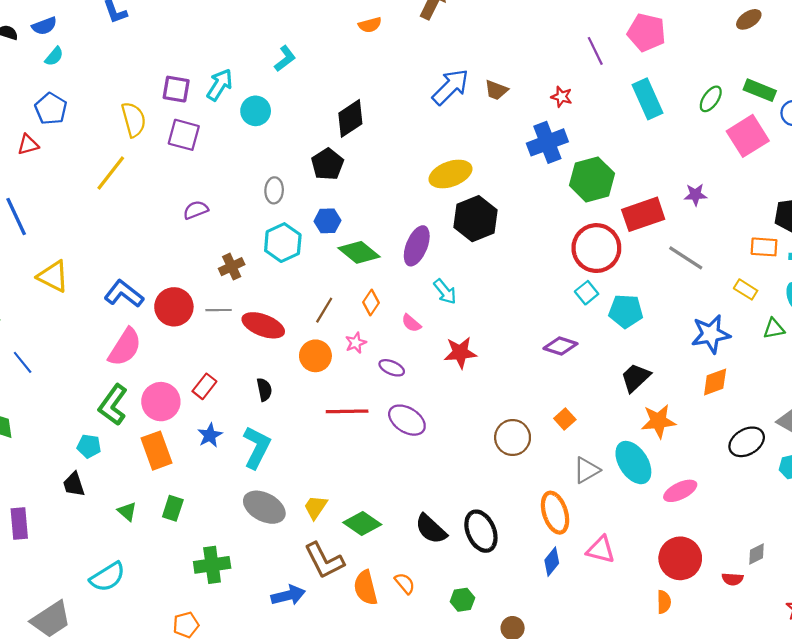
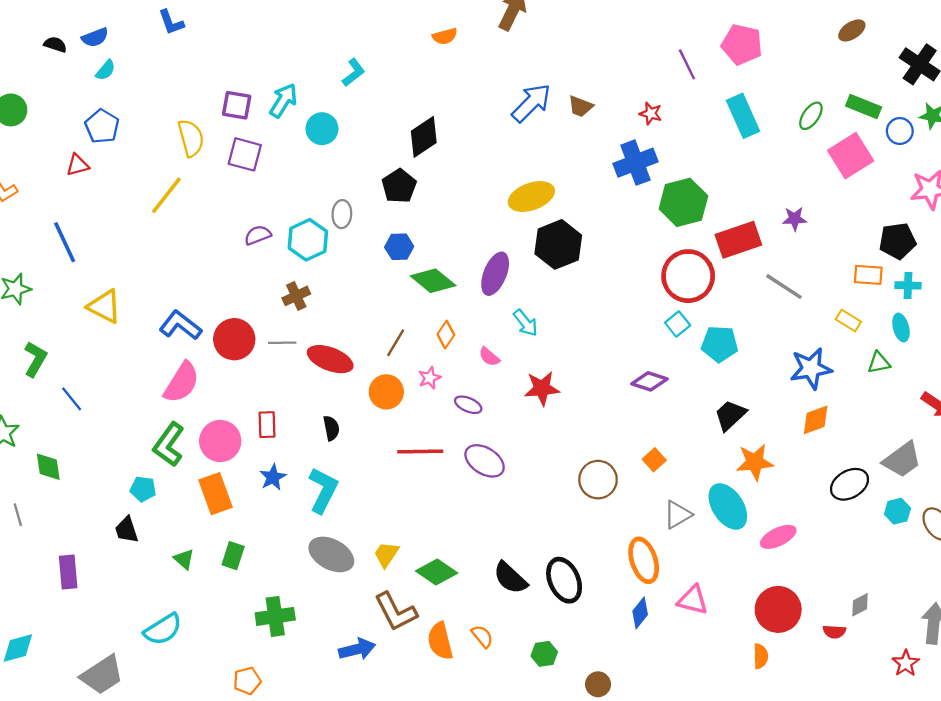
cyan hexagon: (283, 243) -> (308, 240), moved
red rectangle: (204, 386) -> (267, 425), turned -40

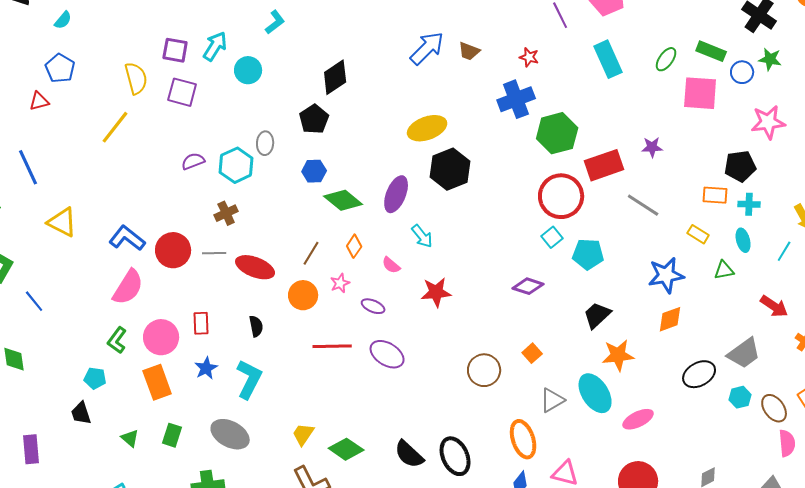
pink square: (851, 156) -> (700, 93), turned 36
green L-shape: (169, 444) -> (117, 340), size x0.7
gray ellipse: (331, 554) -> (230, 434), moved

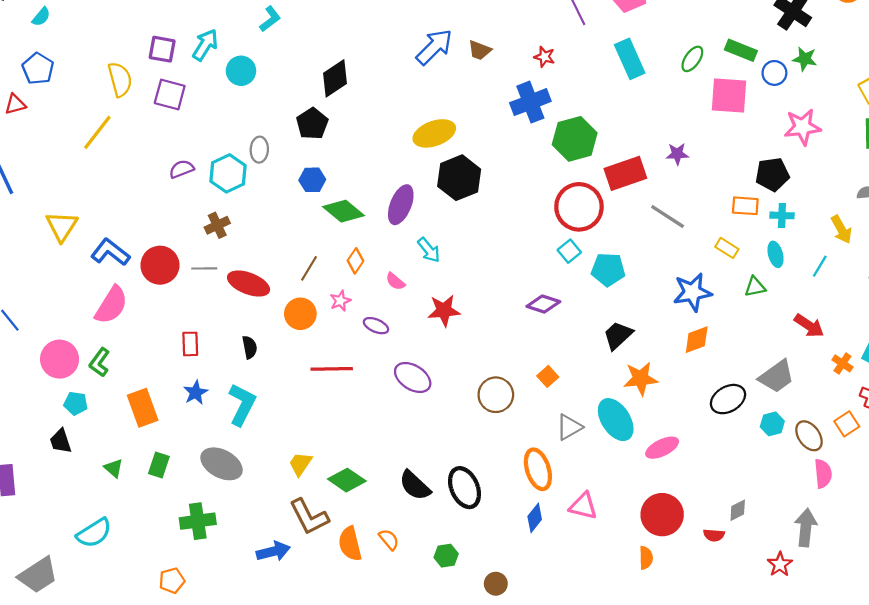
yellow triangle: (62, 222) -> (62, 226), moved, turned 36
pink circle: (161, 337) -> (60, 359), moved
purple ellipse: (387, 354) -> (413, 377), moved

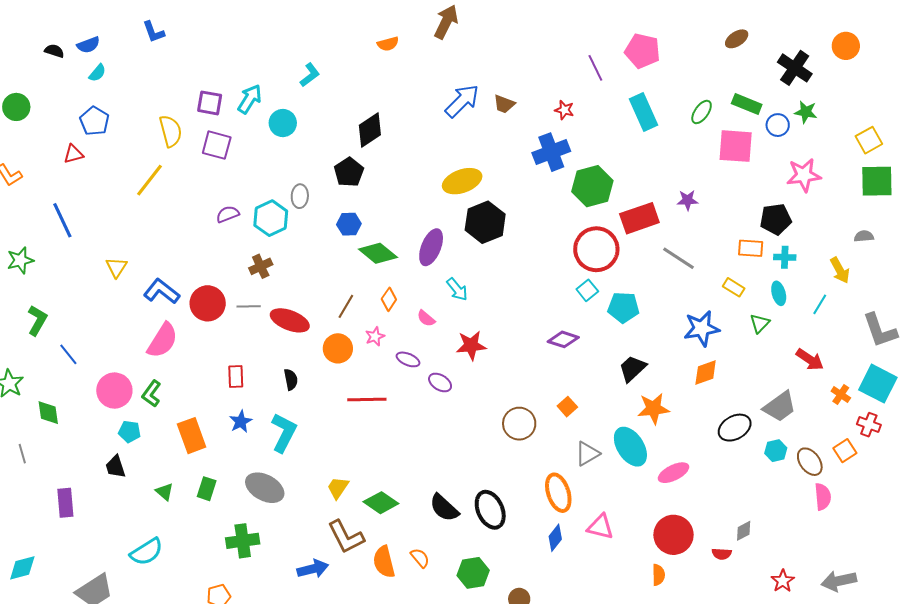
yellow triangle: (62, 226) -> (116, 267), size x0.7
green triangle: (755, 287) -> (760, 323), turned -35
purple ellipse: (413, 377) -> (440, 383), moved, size x0.7
gray arrow: (806, 528) -> (839, 581), moved, turned -108
green hexagon: (446, 556) -> (473, 573), size x1.4

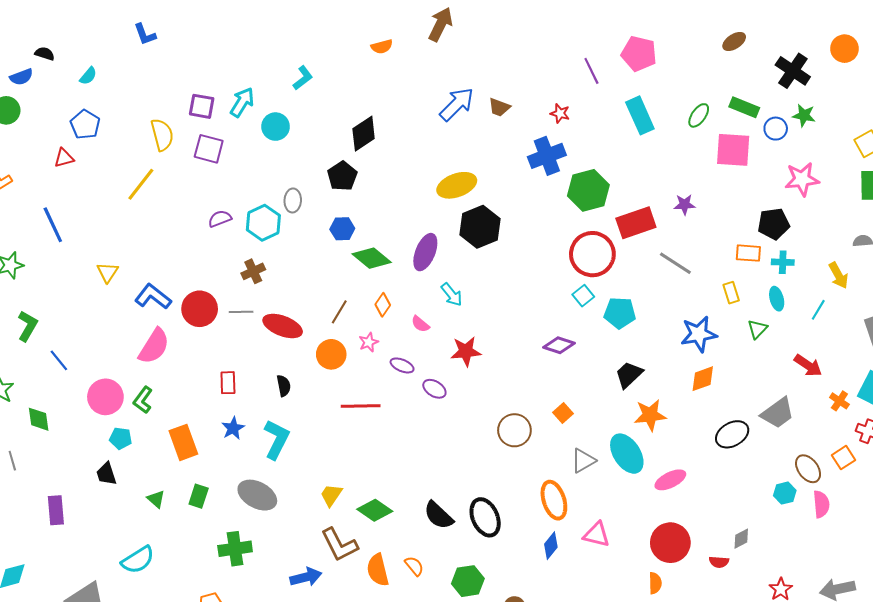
blue semicircle: (88, 45) -> (21, 77), moved
yellow rectangle: (734, 287) -> (731, 293), turned 40
cyan hexagon: (776, 451) -> (785, 493), moved

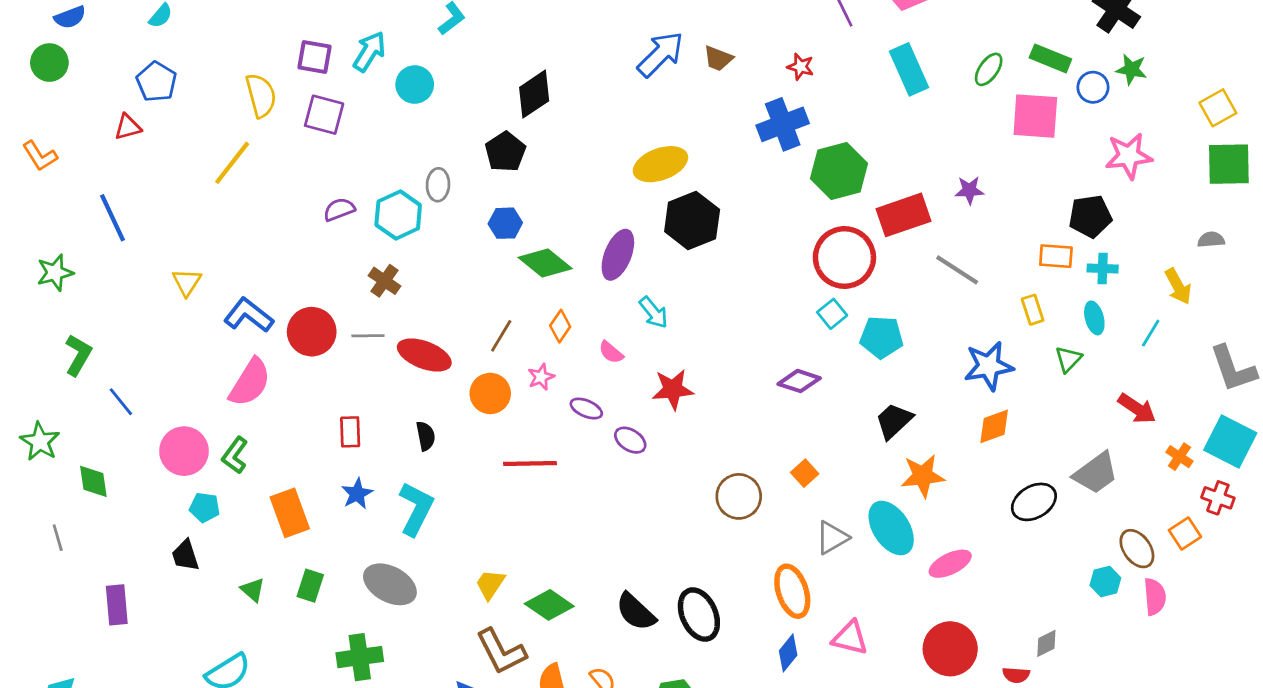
brown cross: (253, 271) -> (384, 281), turned -30

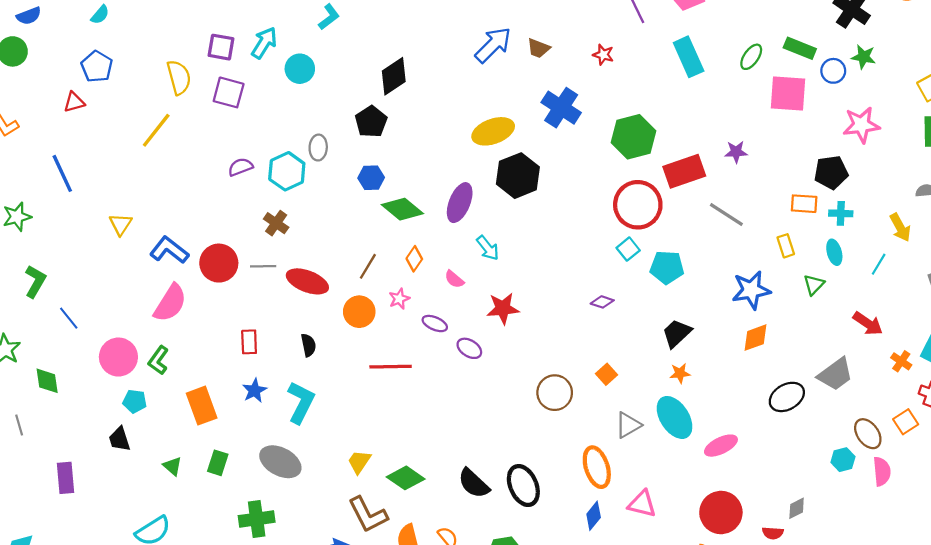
blue cross: (783, 124) -> (561, 108), moved, turned -36
purple diamond: (799, 381) -> (602, 302), size x0.7
orange star: (923, 476) -> (680, 373), moved, size x0.6

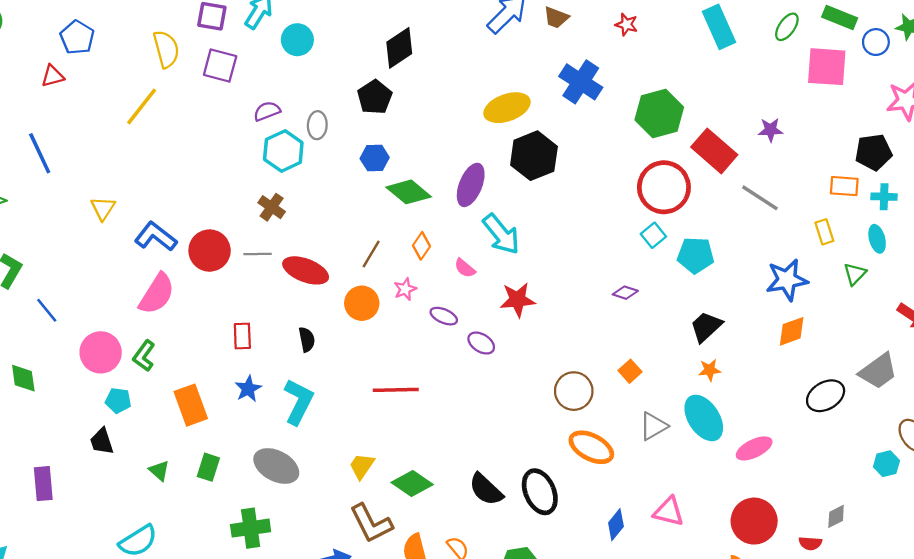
purple semicircle: (240, 167) -> (267, 111), moved
red rectangle: (684, 171) -> (714, 151), turned 60
cyan arrow: (488, 248) -> (501, 234), size x1.5
red line: (391, 367) -> (396, 390), moved
orange ellipse: (597, 467) -> (591, 447), moved, turned -45

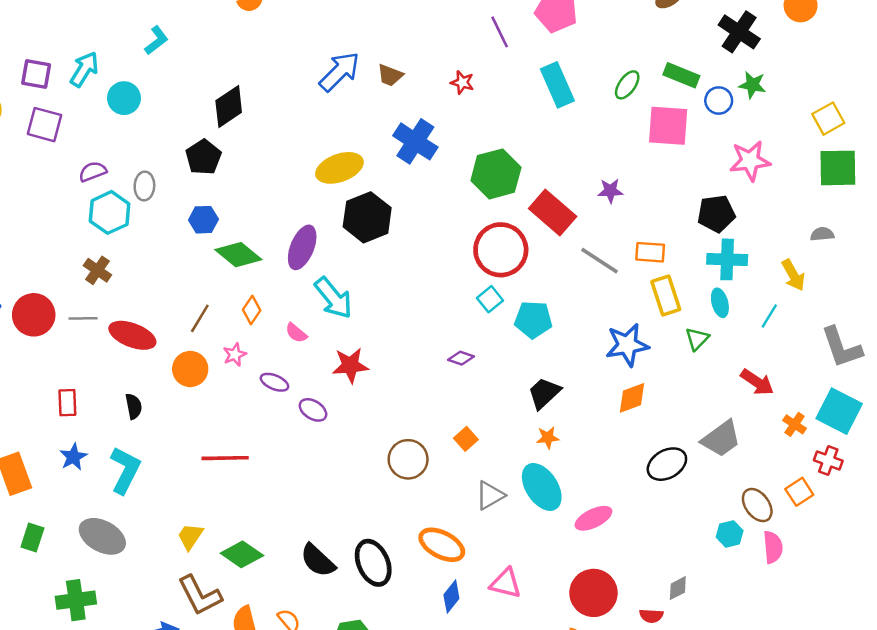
orange rectangle: (844, 186) -> (650, 252), moved
cyan cross: (884, 197) -> (727, 259), size x1.5
yellow rectangle: (824, 232) -> (666, 296), size x1.5
orange ellipse: (591, 447) -> (442, 545), moved

